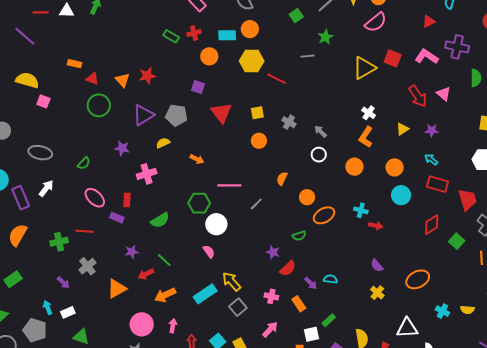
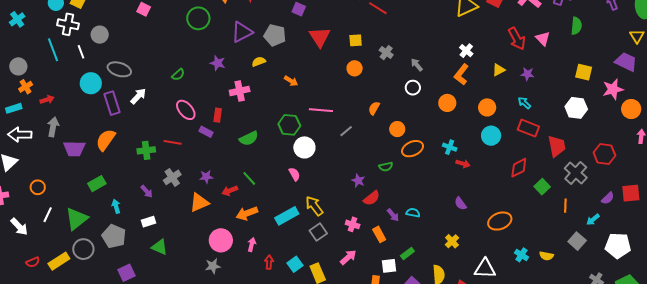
gray ellipse: (40, 153) -> (119, 69), moved
purple star: (132, 252) -> (206, 177), moved
yellow cross: (377, 293) -> (452, 241), moved
cyan arrow: (48, 307) -> (116, 206), moved

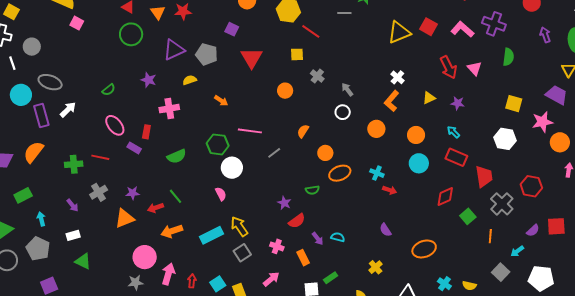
yellow square: (356, 40) -> (297, 54), moved
pink arrow: (252, 245) -> (168, 274), moved, size x1.5

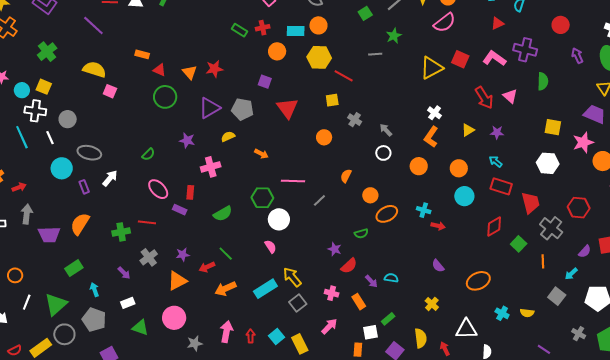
purple rectangle: (41, 116) -> (84, 187), size x0.6
pink circle: (145, 257) -> (174, 318), moved

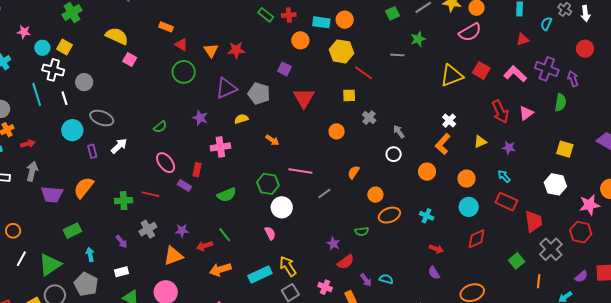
purple arrow: (577, 56) -> (573, 79), moved
pink triangle: (510, 96) -> (526, 113), turned 35
pink star: (583, 142) -> (589, 205), moved
red arrow: (438, 226) -> (436, 249), moved
red diamond: (494, 226) -> (477, 239), moved

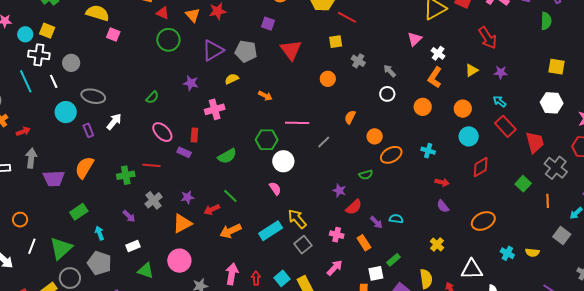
pink triangle: (526, 113) -> (415, 39), moved
red rectangle: (506, 202) -> (505, 126), turned 30

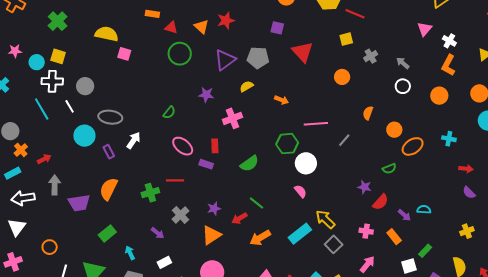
gray cross: (358, 61) -> (371, 56), turned 32
yellow cross: (437, 244) -> (467, 231), turned 32

